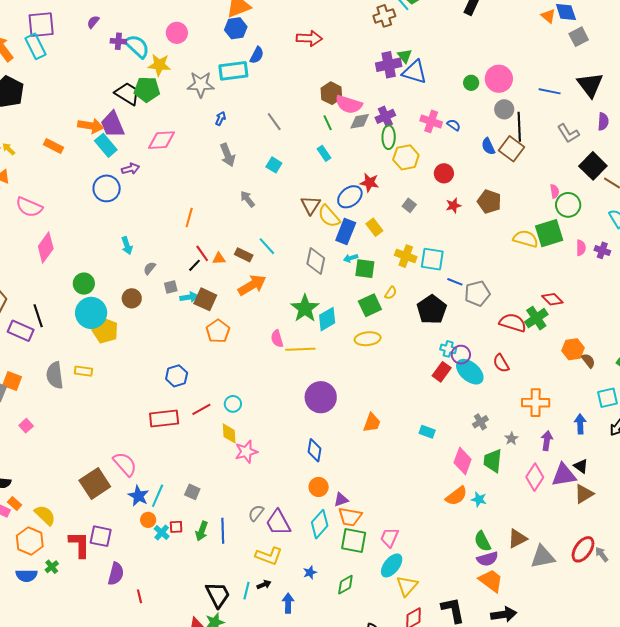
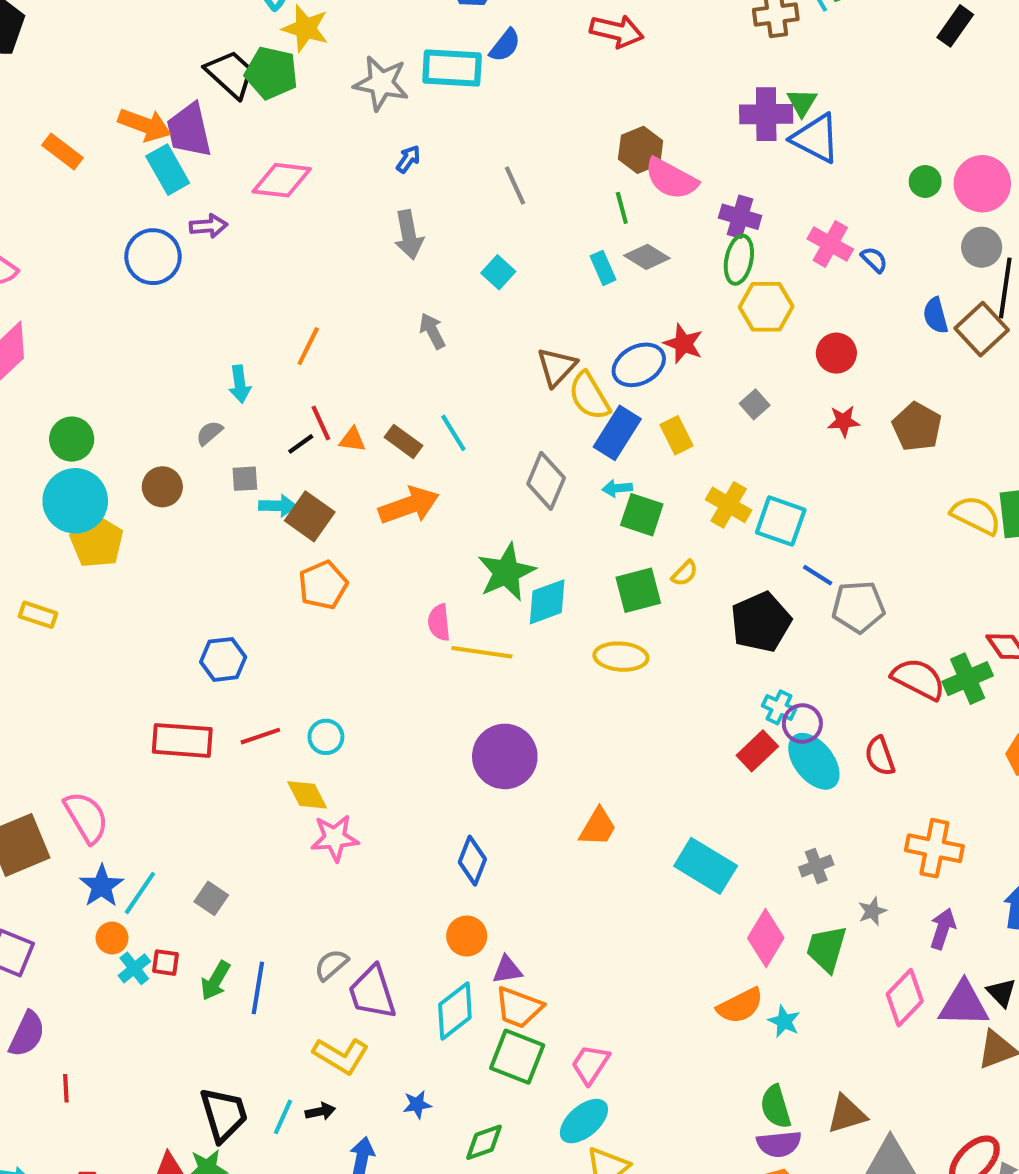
purple cross: (385, 116) -> (740, 217), turned 30
gray diamond: (360, 121) -> (647, 257), moved, turned 30
cyan arrow: (127, 246) -> (240, 384), moved
cyan rectangle: (427, 432) -> (706, 866), size x1.8
yellow diamond: (229, 433) -> (307, 795), turned -35

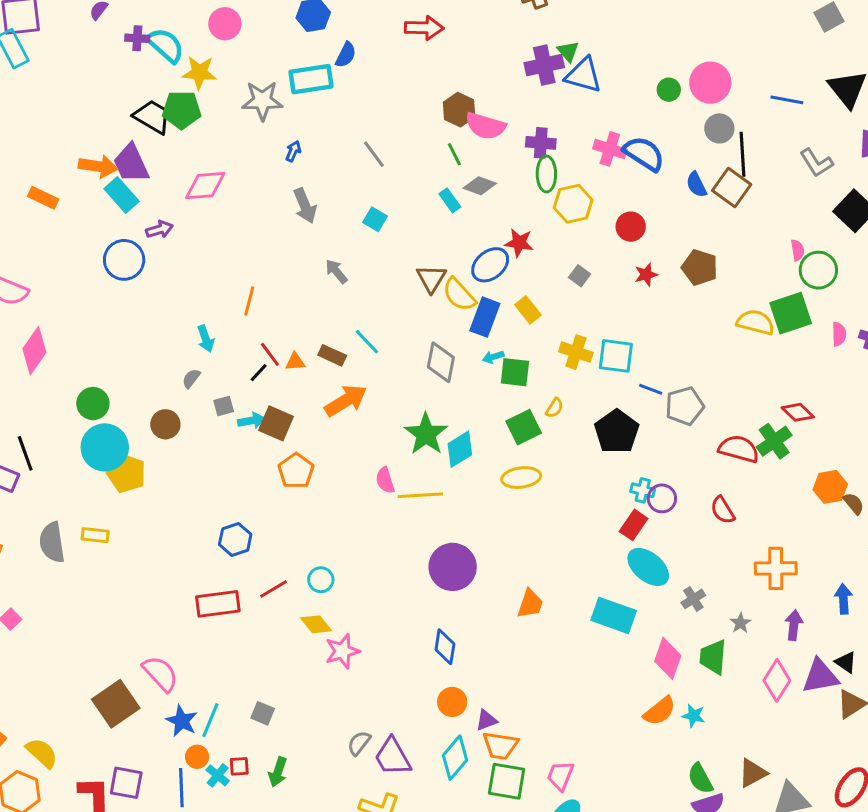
blue semicircle: (874, 260) -> (644, 154), size x2.0
cyan ellipse: (814, 761) -> (648, 567), moved
blue line: (258, 988) -> (181, 788), moved

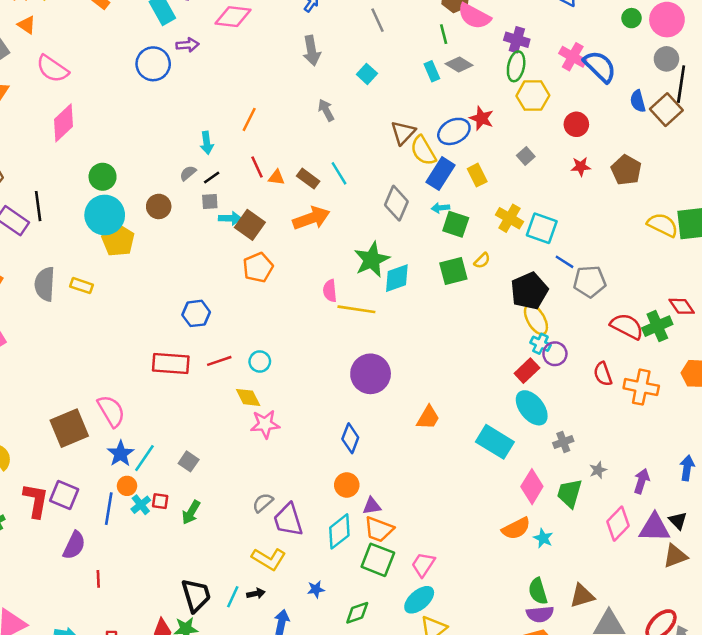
black line: (259, 373) -> (212, 178), moved
yellow ellipse: (521, 478) -> (536, 319), moved, turned 56
orange cross: (776, 568) -> (641, 387), moved

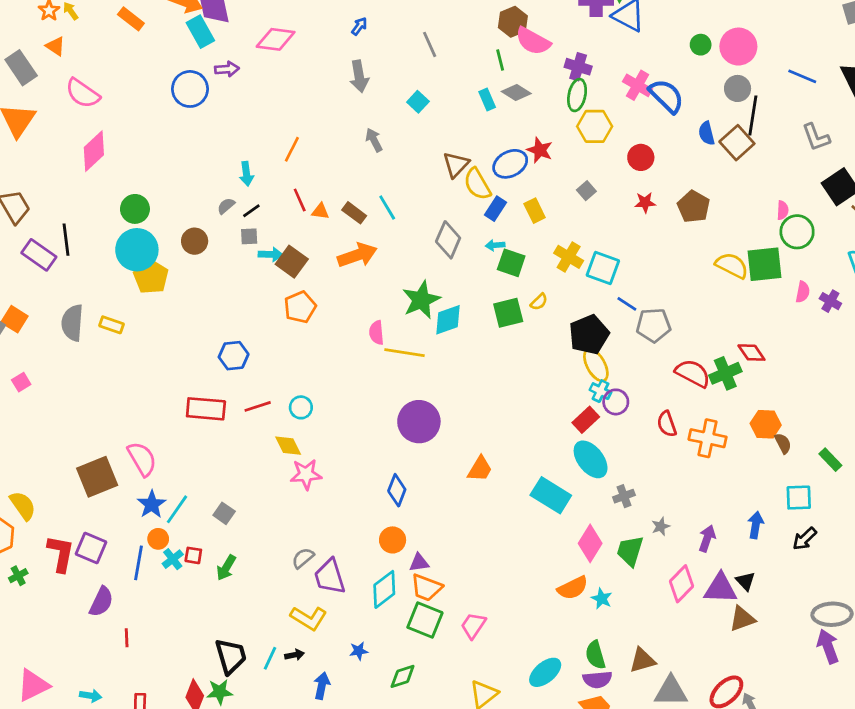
blue rectangle: (441, 174) -> (495, 209), size x0.7
cyan ellipse: (419, 600) -> (545, 672), moved

